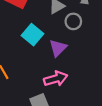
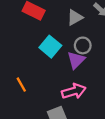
gray circle: (73, 21) -> (83, 45), moved

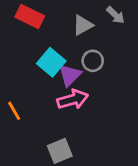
purple triangle: (76, 60) -> (70, 75), moved
pink arrow: (74, 91) -> (73, 99), moved

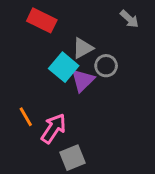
gray triangle: (83, 25) -> (83, 48), moved
pink arrow: (73, 99) -> (54, 128), moved, turned -40

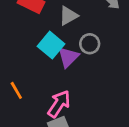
gray triangle: (83, 48) -> (68, 16), moved
pink arrow: (54, 128) -> (59, 104), moved

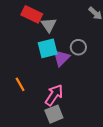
gray triangle: (68, 16) -> (49, 25), moved, turned -35
cyan square: (51, 45) -> (48, 48), turned 36

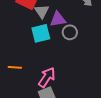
purple triangle: (61, 58) -> (58, 19), moved, turned 36
orange line: (20, 84) -> (15, 67), turned -56

